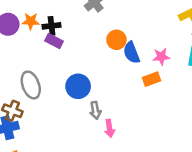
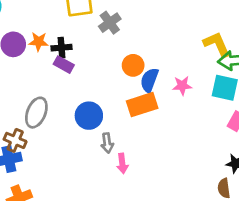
blue semicircle: (132, 53) -> (149, 80), turned 40
orange rectangle: (152, 79) -> (142, 105), moved, size x1.5
gray ellipse: (31, 85) -> (36, 113), turned 40

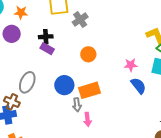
orange star: (39, 42) -> (21, 13), moved
orange circle: (133, 65) -> (88, 54), moved
blue semicircle: (149, 80) -> (138, 86), moved, turned 120
orange rectangle: (142, 105) -> (90, 90), moved

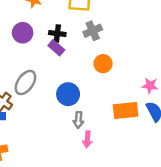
gray cross: (80, 20) -> (93, 31), moved
purple circle: (12, 34) -> (23, 33), moved
orange rectangle: (90, 90) -> (126, 111), moved

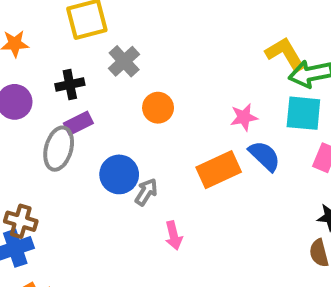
purple rectangle: (56, 48) -> (78, 123), moved, turned -49
gray ellipse: (25, 83) -> (59, 149), moved
gray arrow: (78, 120) -> (146, 192), moved, turned -133

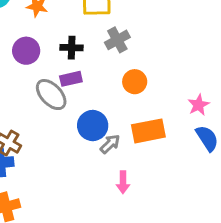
pink star: (244, 117) -> (199, 105), turned -30
gray ellipse: (59, 149) -> (51, 95), turned -72
orange rectangle: (219, 170) -> (148, 131), moved

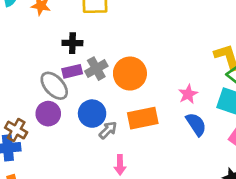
gray cross: (117, 40) -> (96, 69), moved
purple circle: (26, 51) -> (48, 114), moved
orange circle: (135, 82) -> (130, 74), size x1.5

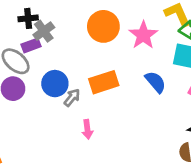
gray cross: (96, 69) -> (44, 31), moved
orange circle: (130, 74) -> (103, 26), moved
pink star: (188, 94) -> (143, 35), moved, size x1.5

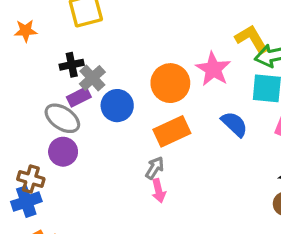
orange circle: (103, 26) -> (170, 83), moved
blue circle: (55, 84) -> (117, 106), moved
gray arrow: (72, 98) -> (155, 168), moved

